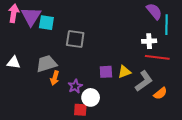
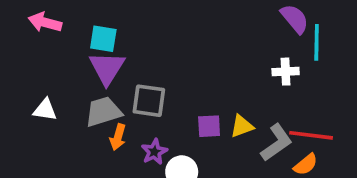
pink arrow: (14, 13) -> (45, 22), turned -84
purple triangle: (31, 16) -> (107, 68), moved
gray square: (75, 39) -> (149, 101), moved
red line: (157, 57) -> (311, 135), moved

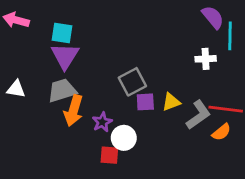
gray square: (149, 101) -> (132, 82), moved, turned -36
orange arrow: (118, 137) -> (74, 111), size x1.5

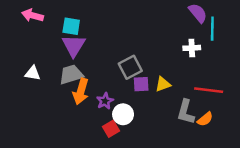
gray L-shape: (198, 115) -> (186, 112), moved, turned 140
orange semicircle: (221, 132) -> (205, 119), moved
red square: (109, 155) -> (111, 129), turned -35

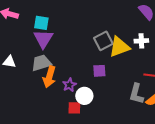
gray square: (130, 67) -> (103, 41), moved
yellow triangle: (163, 84) -> (119, 47), moved, size x1.6
red square: (111, 129) -> (74, 108), turned 32

